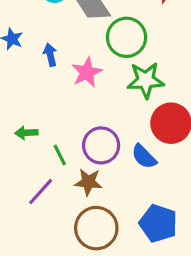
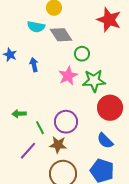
green circle: (127, 37) -> (82, 54), size x0.6
pink star: (87, 72) -> (68, 76), moved
blue semicircle: (144, 157) -> (105, 141), moved

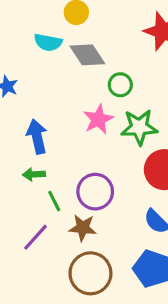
blue arrow: (34, 65) -> (37, 137), moved, size x1.5
green arrow: (19, 114) -> (34, 174), moved

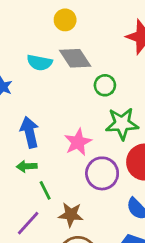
cyan semicircle: (48, 42) -> (40, 63), moved
pink star: (98, 119) -> (78, 142), moved
purple circle: (95, 192) -> (102, 173), moved

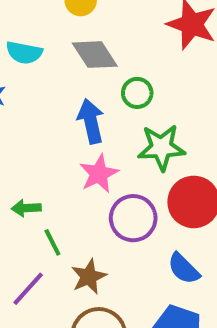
cyan semicircle: (40, 63) -> (24, 53), moved
blue arrow: (30, 132) -> (91, 121), moved
brown star: (71, 215) -> (89, 277), turned -30

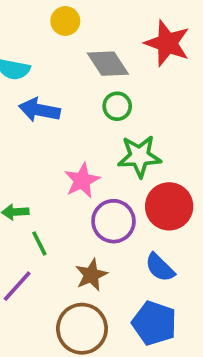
gray diamond: (95, 55) -> (108, 64), moved
blue arrow: (91, 121) -> (39, 110), moved, turned -66
brown star: (89, 277) -> (91, 275), moved

